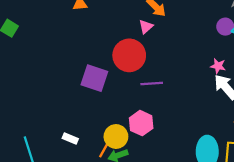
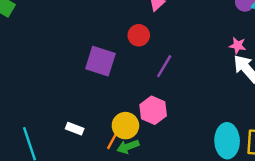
red circle: (129, 55) -> (139, 35), size x0.6
purple line: (152, 83) -> (164, 66), turned -55

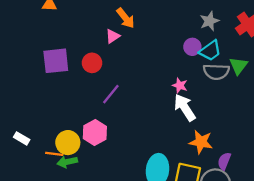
purple square: (100, 61) -> (56, 61), moved, turned -32
orange line: (113, 140) -> (54, 154), turned 60

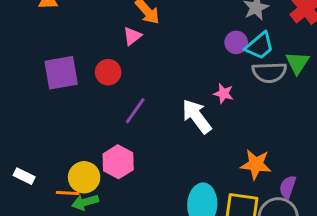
white arrow: (185, 108) -> (197, 116), moved

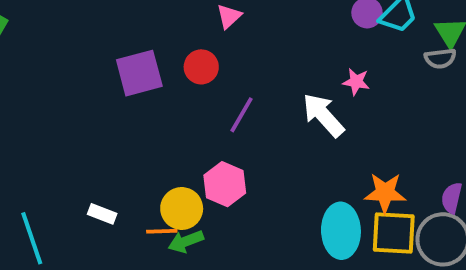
gray semicircle: (269, 72) -> (440, 58), moved, size x0.7
orange star: (256, 164) -> (385, 193), moved

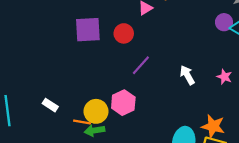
pink star: (356, 82) -> (224, 77), moved
white arrow: (323, 115) -> (187, 75), size x0.7

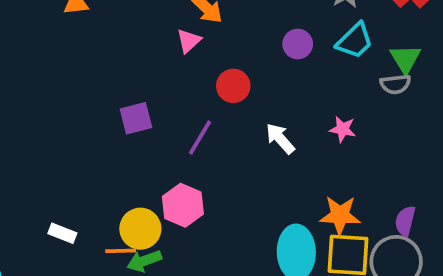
purple circle: (224, 22) -> (298, 44), moved
purple square: (88, 30) -> (136, 118), moved, size x0.7
red circle: (124, 33) -> (233, 86), moved

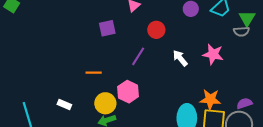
purple square: (136, 118) -> (107, 28), moved
pink star: (343, 129) -> (213, 54), size x1.5
purple semicircle: (405, 221) -> (244, 103), turned 56
orange line: (121, 251) -> (94, 73), moved

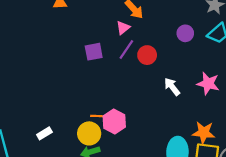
purple line: (138, 56) -> (126, 50), moved
orange line: (94, 73) -> (99, 116), moved
white rectangle: (64, 104) -> (44, 133), turned -56

